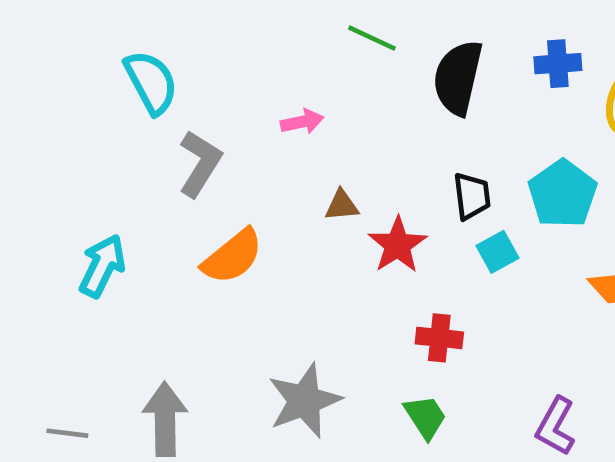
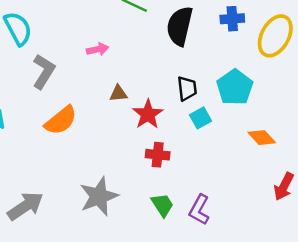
red cross: (439, 338) -> (158, 155), moved
gray arrow: (165, 419) -> (25, 206), turned 57
purple L-shape: (556, 426) -> (199, 210), moved

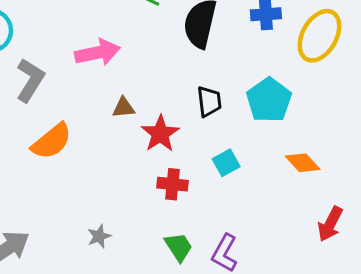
pink arrow: (98, 49) -> (98, 53), size x1.6
cyan square: (200, 118) -> (226, 163), moved
gray star: (99, 196) -> (99, 236), size x0.5

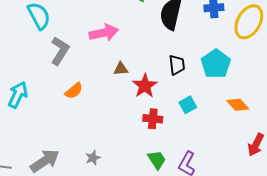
orange semicircle: (52, 141) -> (74, 91), size x0.7
gray star: (99, 236) -> (93, 158), moved

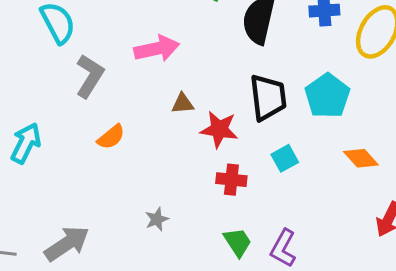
black trapezoid: (177, 65) -> (268, 97), size x1.5
red star: (145, 86) -> (219, 129), turned -30
gray star: (93, 158) -> (157, 219), moved

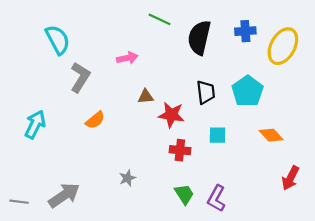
pink arrow: (157, 49) -> (127, 58), size x0.7
black trapezoid: (268, 97) -> (206, 92), size x0.7
cyan square: (285, 158) -> (217, 135), turned 30

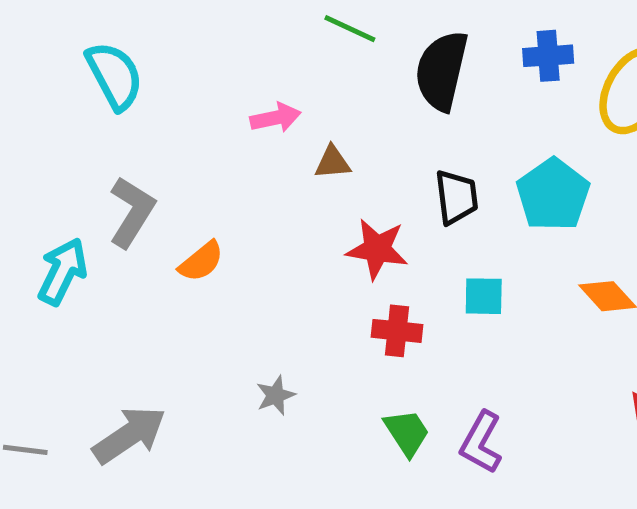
gray L-shape: (80, 77) -> (132, 212), moved
brown triangle: (146, 97) -> (333, 162), moved

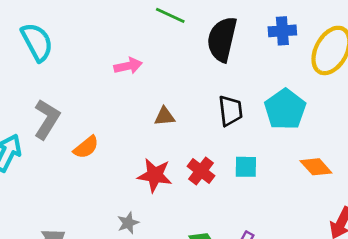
brown triangle: (333, 162) -> (165, 116), moved
red star: (377, 249) -> (155, 175), moved
red cross: (397, 331) -> (201, 171), moved, turned 32

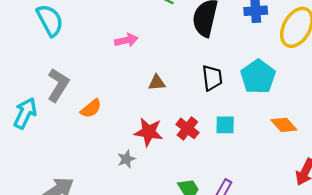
gray star: (128, 223) -> (126, 159), moved

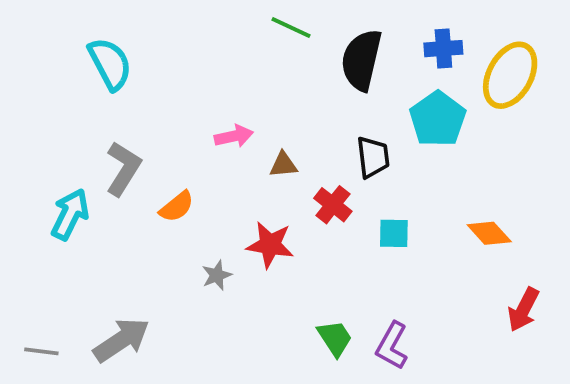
pink arrow: (126, 40) -> (234, 136), moved
cyan pentagon: (258, 77) -> (438, 119), moved
red cross: (187, 128) -> (333, 205), moved
gray star: (126, 159) -> (217, 275), moved

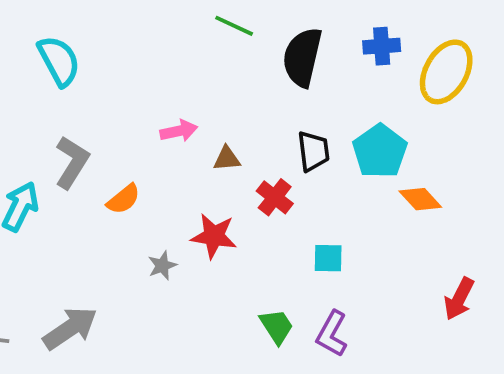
cyan pentagon: (438, 119) -> (380, 151), moved
cyan square: (394, 233) -> (328, 258), moved
orange diamond: (489, 233) -> (420, 199), moved

